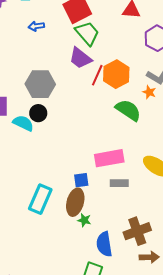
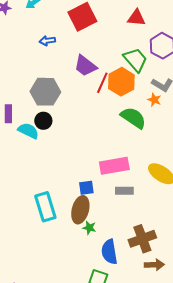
blue arrow: (36, 26) -> (47, 41), moved
green trapezoid: (87, 33) -> (135, 60), moved
cyan rectangle: (40, 199) -> (45, 207), turned -40

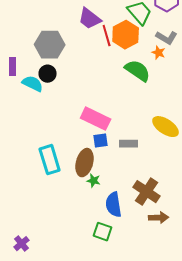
red line: (102, 83) -> (107, 36), turned -40
pink rectangle: (114, 166) -> (96, 119), moved, turned 36
blue square: (86, 188) -> (101, 141), moved
brown cross: (142, 239) -> (147, 192), turned -36

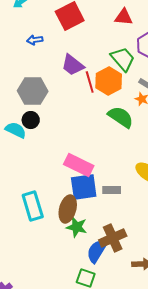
blue square: (101, 141) -> (84, 187), size x1.8
green star: (94, 181) -> (77, 227), size x1.5
brown cross: (147, 192) -> (113, 238), moved, turned 32
blue semicircle: (114, 205) -> (97, 251), turned 40

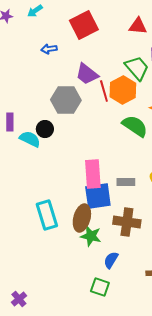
gray hexagon: (33, 91) -> (66, 100), moved
pink rectangle: (79, 165) -> (93, 174), turned 60
gray rectangle: (112, 190) -> (126, 182), moved
brown cross: (113, 238) -> (127, 222), moved, turned 32
blue semicircle: (97, 251) -> (111, 260), size x0.7

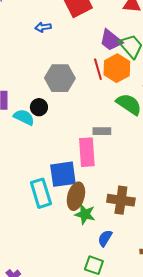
purple trapezoid: (87, 74) -> (111, 40), moved
gray rectangle: (126, 182) -> (102, 131), moved
blue square: (98, 196) -> (63, 174), moved

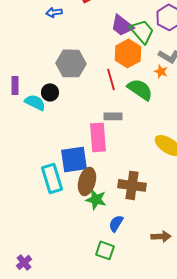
red line: (98, 69) -> (111, 79), moved

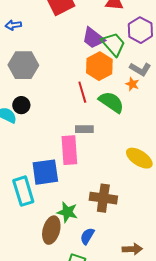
blue arrow: (54, 12) -> (13, 25), moved
gray hexagon: (71, 63) -> (23, 65), moved
brown ellipse: (87, 181) -> (51, 230), moved

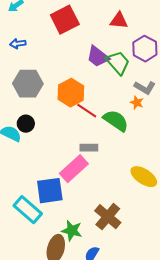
orange hexagon: (99, 66) -> (71, 93), moved
red line: (82, 92) -> (87, 111), turned -40
pink rectangle: (69, 150) -> (74, 169), turned 52
cyan rectangle: (23, 191) -> (28, 210), turned -32
brown cross: (103, 198) -> (108, 217), turned 32

